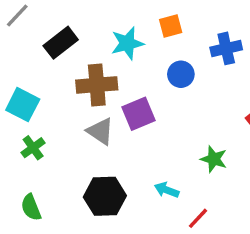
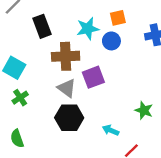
black rectangle: (61, 43) -> (42, 26), turned -75
blue circle: (181, 74) -> (111, 41), moved
black hexagon: (105, 196) -> (69, 118), moved

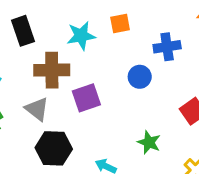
blue circle: (111, 41) -> (140, 77), moved
gray triangle: (67, 88) -> (37, 109), moved

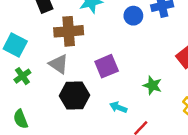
blue circle: (140, 77) -> (133, 16), moved
purple square: (86, 98) -> (107, 66), moved

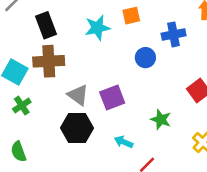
blue circle: (133, 16) -> (145, 58), moved
brown cross: (69, 31) -> (49, 61), moved
gray triangle: (59, 64) -> (78, 95), moved

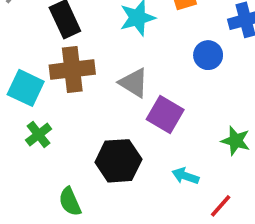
gray triangle: (78, 95) -> (134, 83), moved
purple square: (112, 97) -> (165, 114), turned -35
green semicircle: (18, 152) -> (70, 202), moved

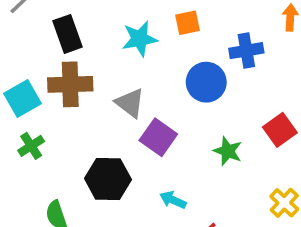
blue circle: (208, 55) -> (206, 82), size x1.4
cyan square: (26, 88) -> (22, 99), turned 30
green star: (236, 141) -> (228, 151), moved

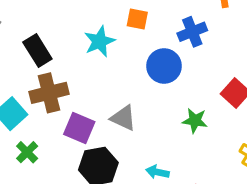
orange square: (188, 23) -> (137, 19), turned 35
gray triangle: (130, 103) -> (123, 118), moved
purple square: (158, 137) -> (79, 128), moved

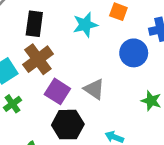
black rectangle: (37, 51) -> (34, 24), turned 30
brown cross: (49, 93) -> (38, 59), turned -32

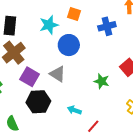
blue circle: (134, 53) -> (69, 45), moved

